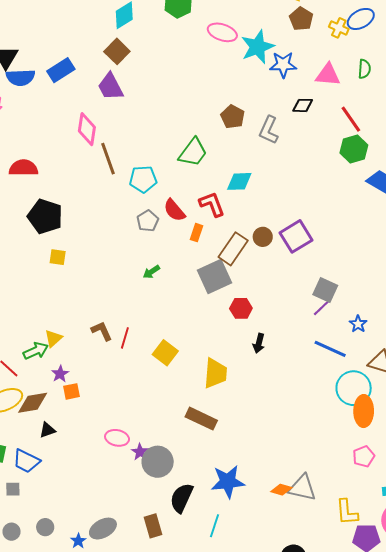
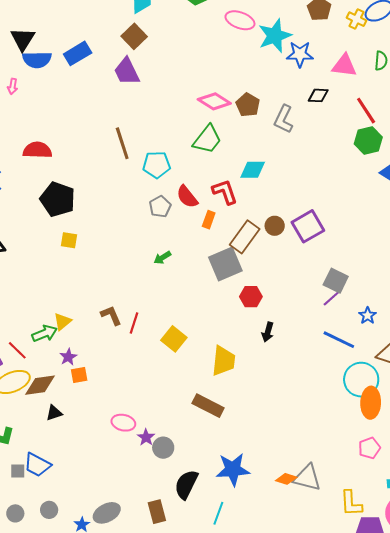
pink diamond: (87, 129) -> (214, 101), moved, turned -68
blue trapezoid: (26, 461) -> (37, 465), moved
gray circle: (158, 462) -> (163, 448), size x0.7

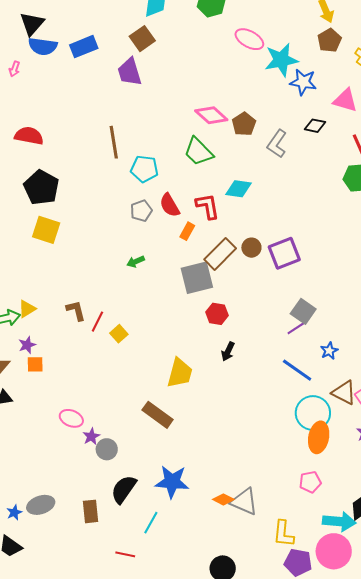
green trapezoid: (207, 139) -> (198, 152), turned 88
yellow square: (69, 240) -> (46, 230), size x1.6
yellow square: (174, 339) -> (119, 334), moved, size x0.7

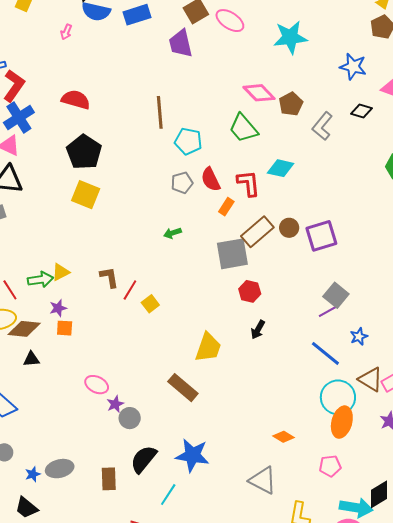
pink ellipse: (249, 39) -> (230, 21), moved
cyan star: (281, 60) -> (290, 37), moved
orange diamond: (223, 499) -> (284, 437), moved

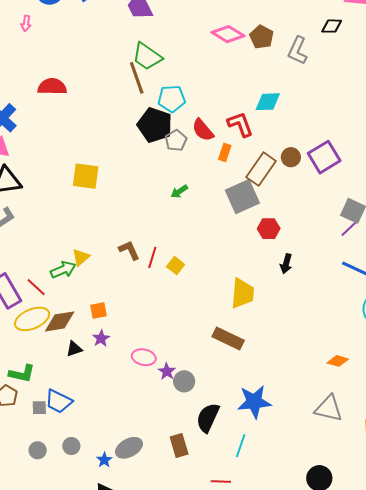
green trapezoid: (243, 128) -> (147, 56), moved
black pentagon: (84, 152) -> (155, 125), moved
purple star: (58, 308) -> (101, 338), moved

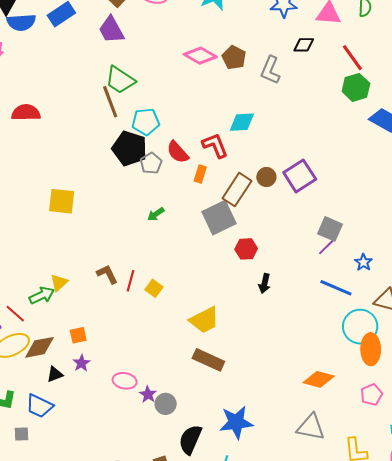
yellow trapezoid: (243, 293) -> (204, 320), moved, turned 60
orange diamond: (338, 361) -> (319, 379), size x1.4
blue trapezoid: (59, 401) -> (39, 406), moved

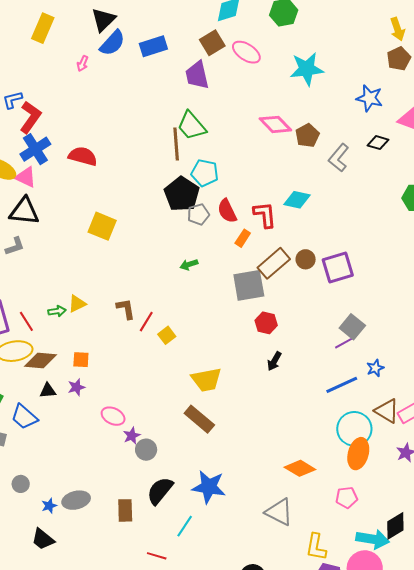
blue semicircle: (21, 22) -> (112, 43), turned -60
red semicircle: (26, 113) -> (83, 156), moved
blue line: (336, 288) -> (342, 385), turned -64
green arrow: (42, 295) -> (57, 311), size x0.7

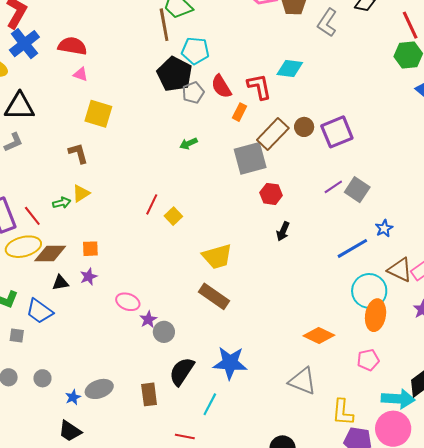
pink triangle: (26, 177) -> (81, 74), moved, size x0.7
brown L-shape: (126, 309) -> (78, 153), moved
purple line: (344, 343) -> (333, 187), moved

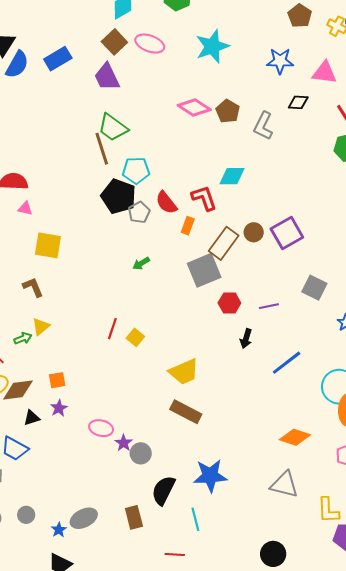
purple line: (333, 187) -> (269, 306), moved, turned 30
blue line: (352, 248) -> (287, 363), moved
cyan line: (210, 404) -> (195, 519), turned -35

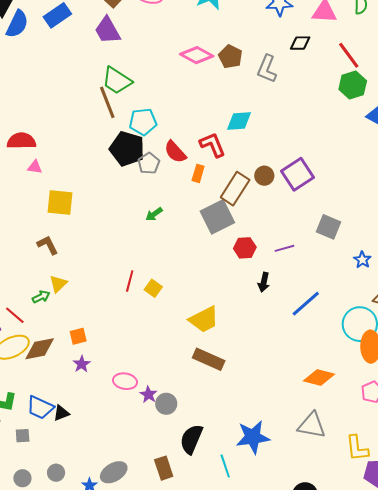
black triangle: (32, 418) -> (61, 413), moved
blue star: (210, 476) -> (253, 437), moved

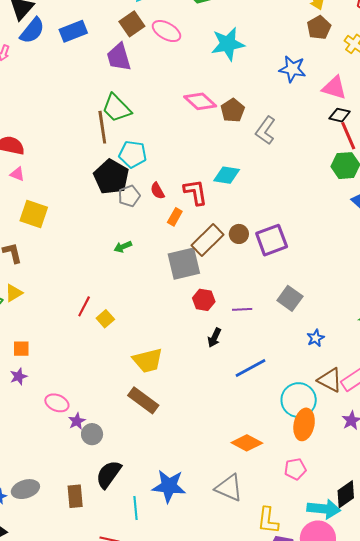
black diamond: (300, 43) -> (340, 115), moved
red semicircle: (175, 152) -> (157, 191), size x0.7

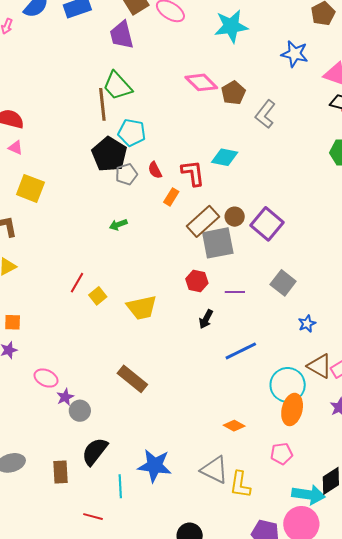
purple square: (272, 240) -> (267, 224), turned -32
gray square: (184, 264) -> (218, 243), moved
yellow trapezoid: (148, 361) -> (142, 307), moved
orange diamond: (247, 443) -> (234, 426), size x0.7
yellow L-shape: (268, 520) -> (240, 485), moved

